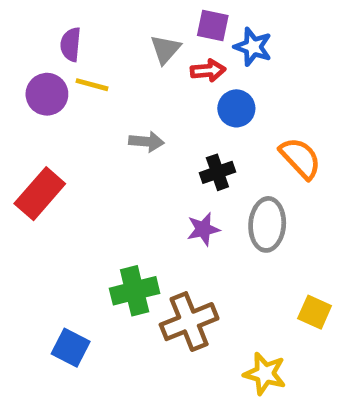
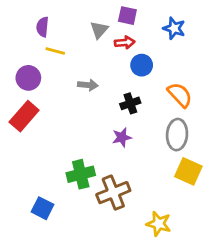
blue star: (253, 47) -> (174, 28), moved
purple circle: (47, 94) -> (28, 78), moved
gray ellipse: (267, 224) -> (177, 135), moved
yellow square: (315, 312) -> (188, 171), moved, size x1.4

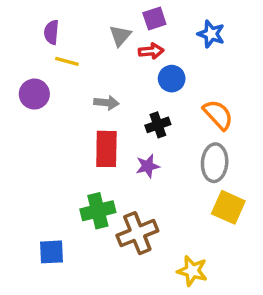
purple square: (127, 16) -> (154, 18), turned -30
red rectangle: (24, 116) -> (106, 149), moved, turned -40
blue square: (42, 208) -> (51, 252), turned -30

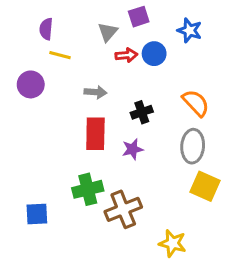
red arrow: (151, 51) -> (126, 55), moved
blue circle: (172, 79) -> (154, 54), moved
blue square: (51, 252) -> (37, 214), moved

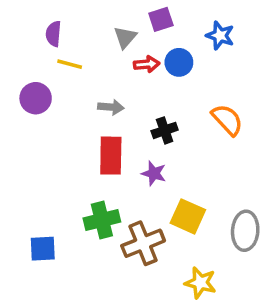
gray ellipse: (193, 146) -> (245, 231), moved
purple star: (132, 149) -> (154, 173), turned 30
yellow square: (205, 186) -> (188, 216), moved

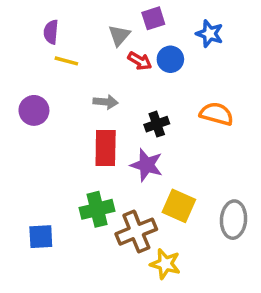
red arrow: (147, 64) -> (140, 61), turned 35
purple circle: (36, 98) -> (34, 110), moved
orange semicircle: (227, 120) -> (216, 114), turned -32
purple star: (154, 173) -> (147, 165), size x1.4
yellow star: (200, 283) -> (165, 264), moved

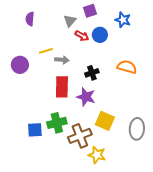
yellow line: (66, 61) -> (46, 51), moved, turned -32
blue square: (41, 237) -> (35, 130), moved

